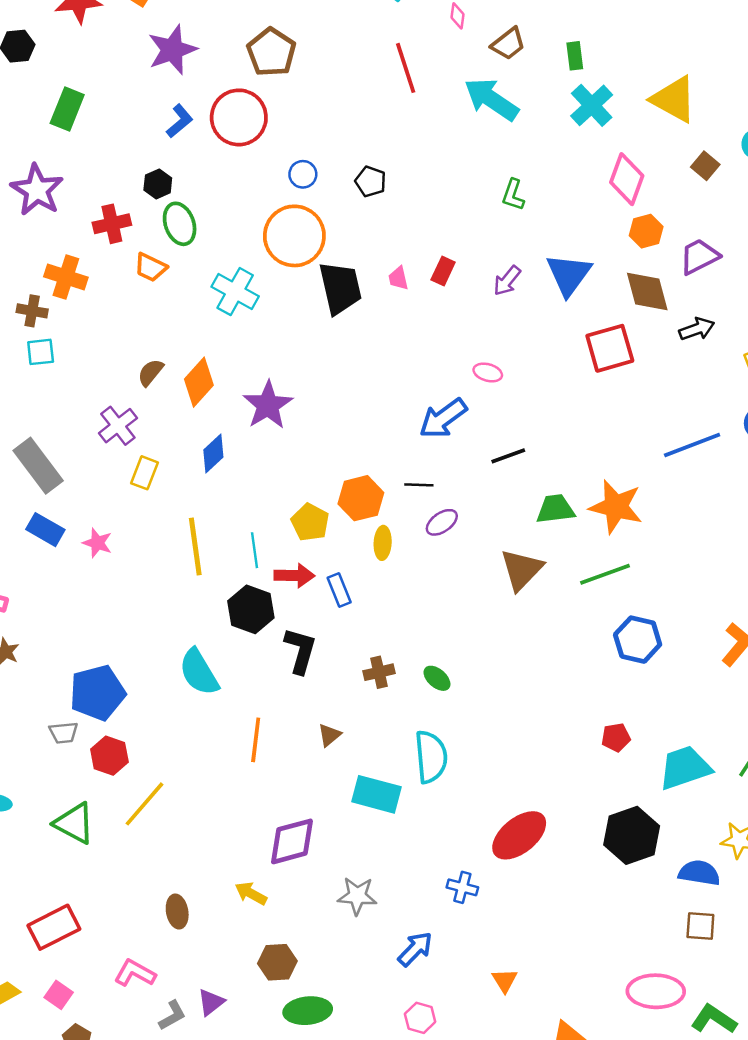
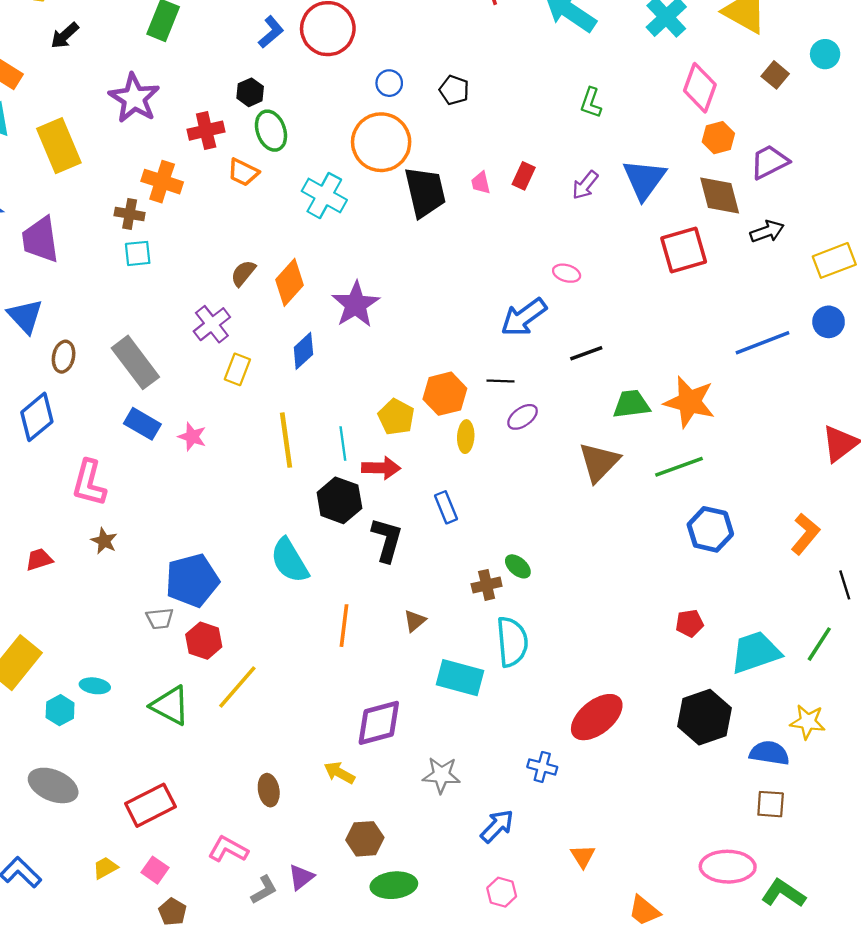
blue rectangle: (339, 590) -> (446, 507), moved
brown cross: (379, 672) -> (487, 585), moved

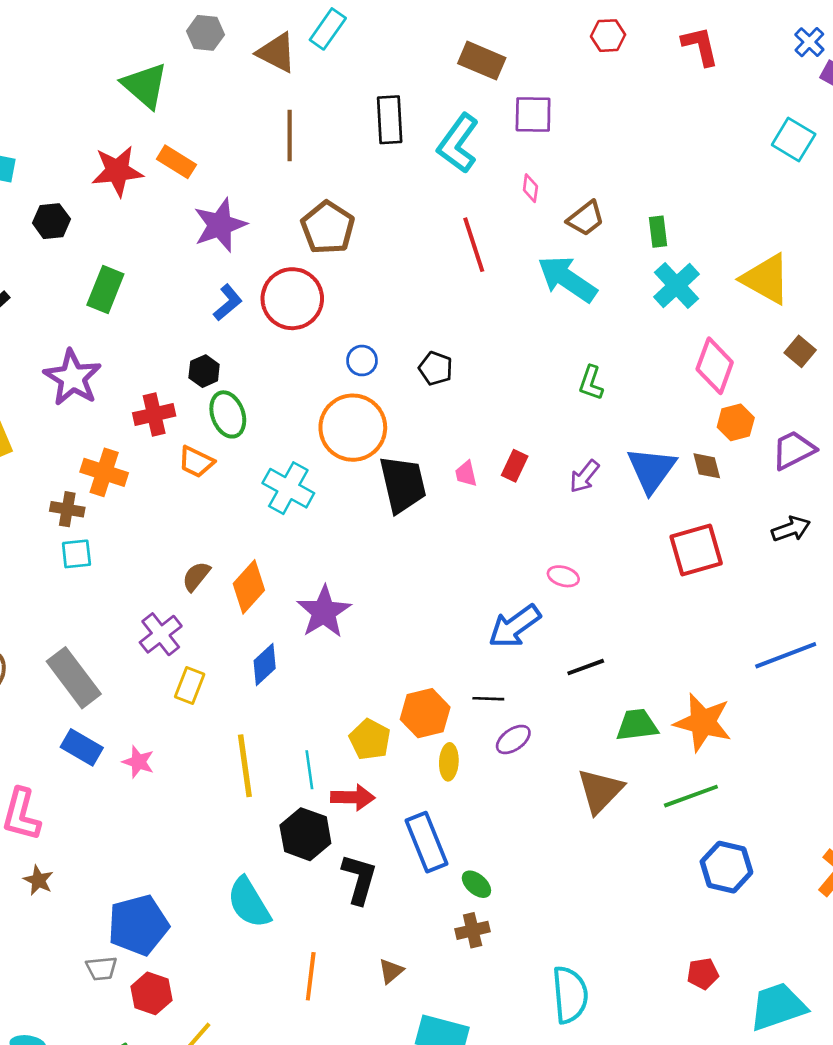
brown diamond: (720, 196) -> (707, 466), moved, size x0.6
blue rectangle: (446, 507) -> (426, 842), size x1.6
green ellipse: (518, 566) -> (476, 884), moved
cyan semicircle: (512, 642) -> (570, 995), moved

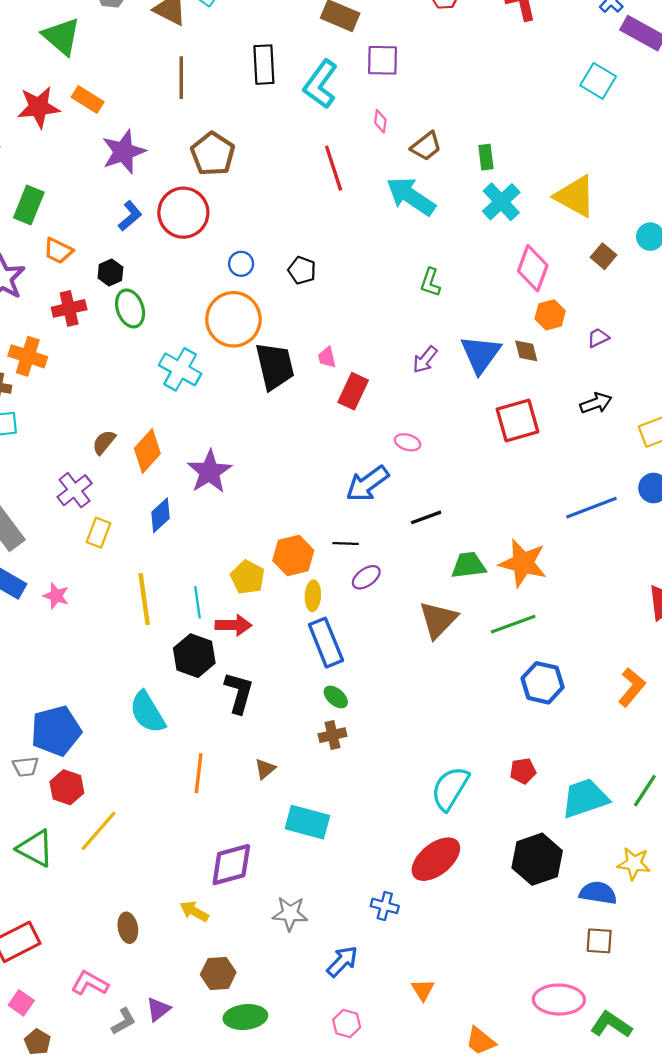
purple trapezoid: (794, 450) -> (598, 338), size x0.6
orange trapezoid: (196, 462) -> (58, 251), moved
red rectangle: (515, 466) -> (353, 391), moved, size x1.4
blue rectangle: (426, 842) -> (326, 643), moved
cyan semicircle: (570, 995) -> (450, 788), moved, turned -144

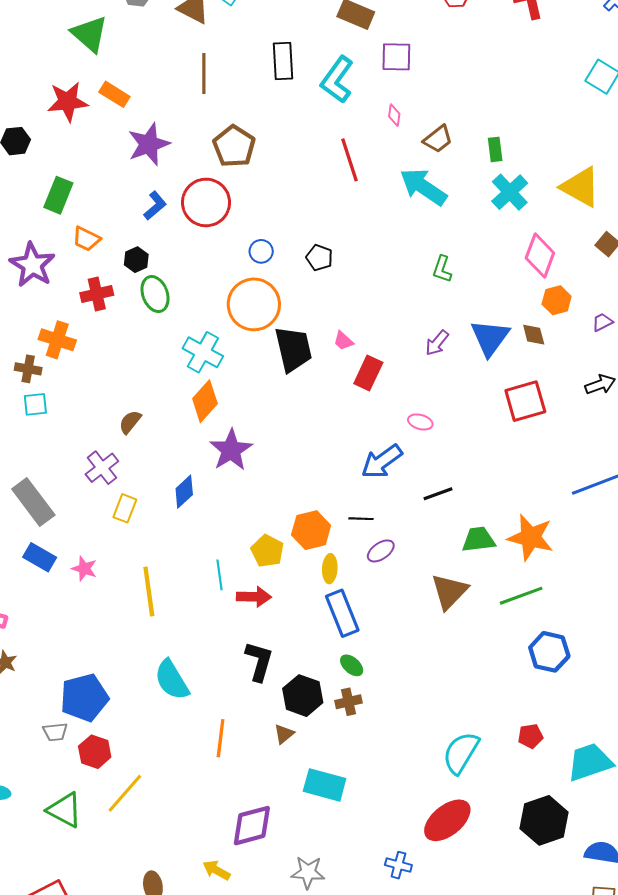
pink trapezoid: (327, 357) -> (343, 341), turned -35
orange diamond: (147, 451) -> (205, 401), moved
yellow line: (144, 599) -> (149, 592), moved
black hexagon: (194, 656) -> (303, 696), moved

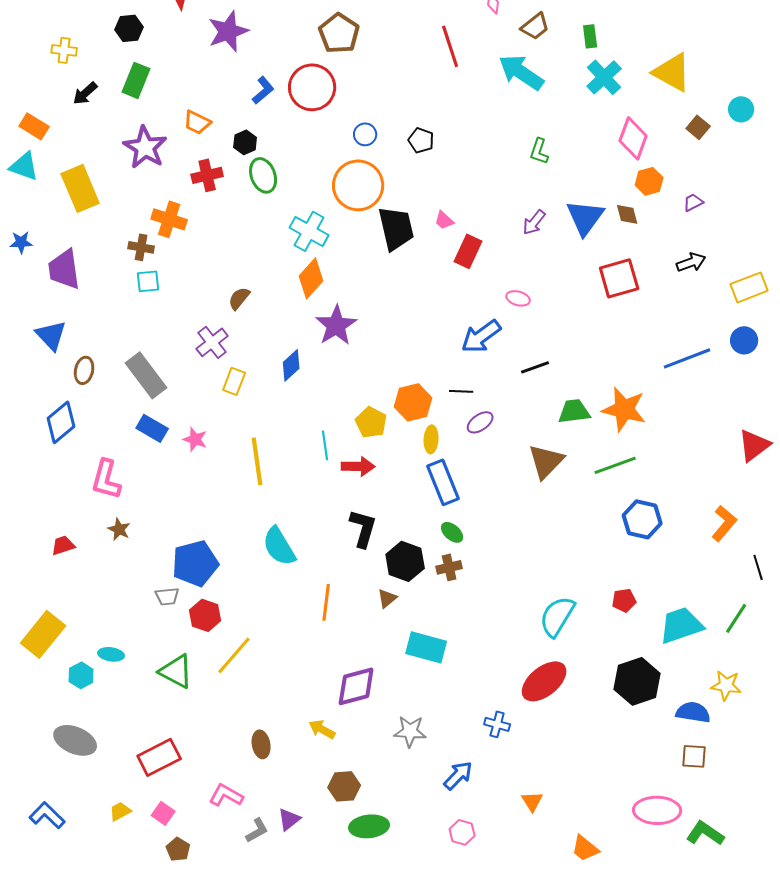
purple star: (149, 144) -> (228, 31), moved
green rectangle: (58, 195) -> (136, 80), moved

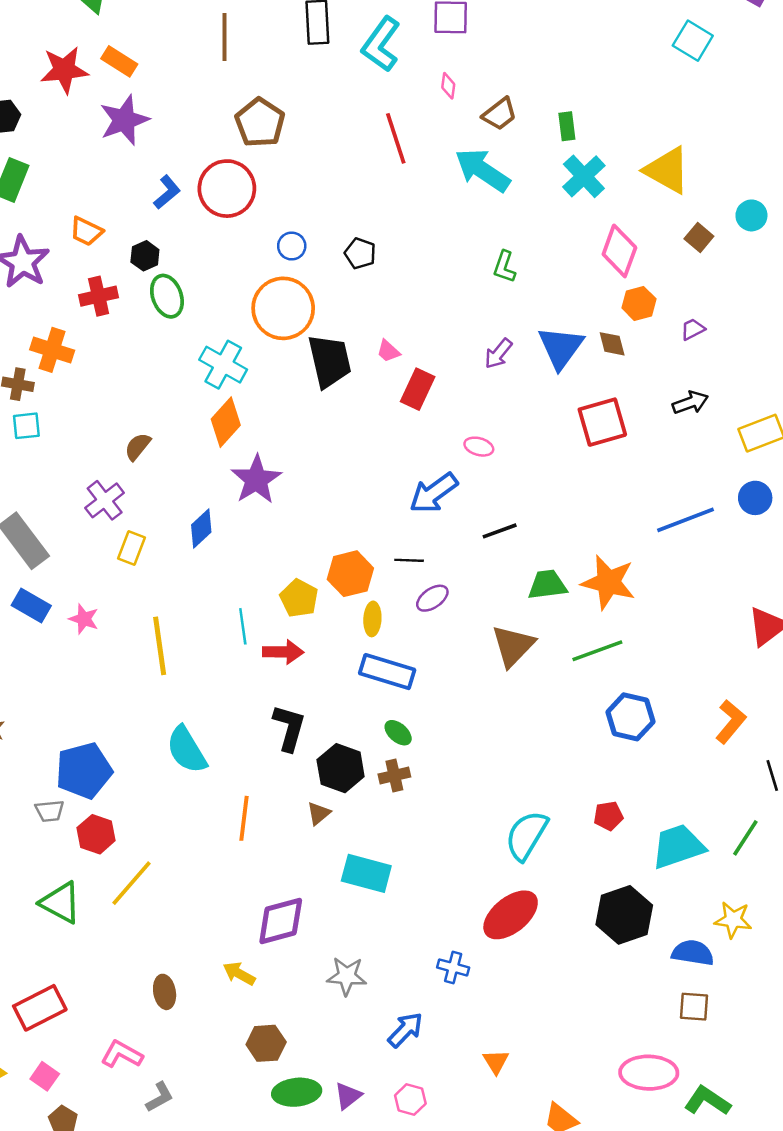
blue rectangle: (443, 482) -> (387, 672), turned -51
purple triangle: (289, 819) -> (348, 1096), moved

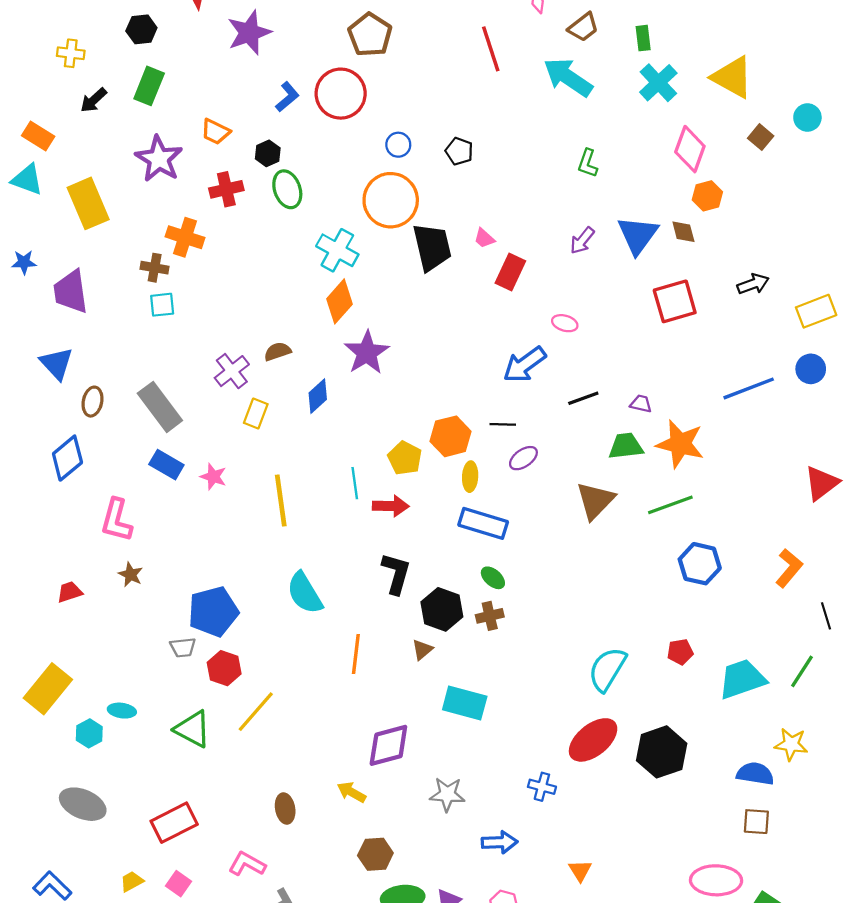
purple trapezoid: (693, 329) -> (641, 404), moved, turned 40
brown semicircle: (138, 447) -> (277, 351), moved, turned 32
black hexagon: (624, 915) -> (662, 752), moved
blue arrow: (405, 1030) -> (499, 842), turned 44

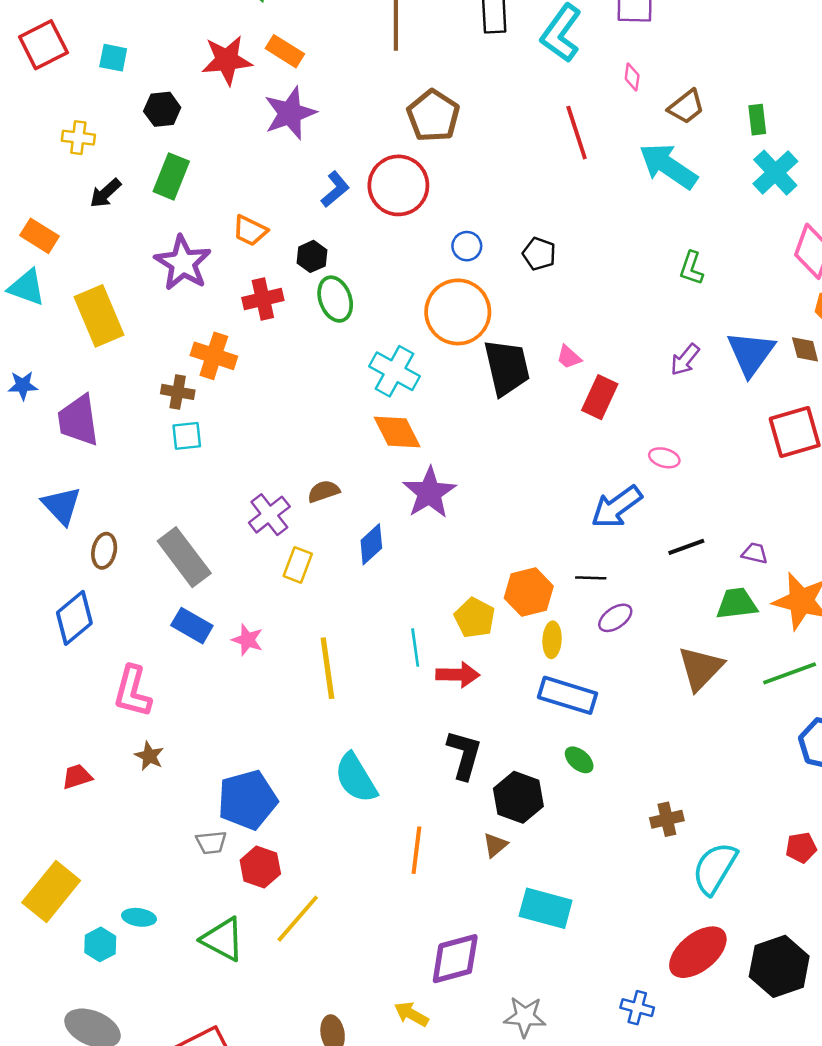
orange diamond: (340, 301) -> (397, 432), turned -69
brown cross: (490, 616) -> (667, 819), moved

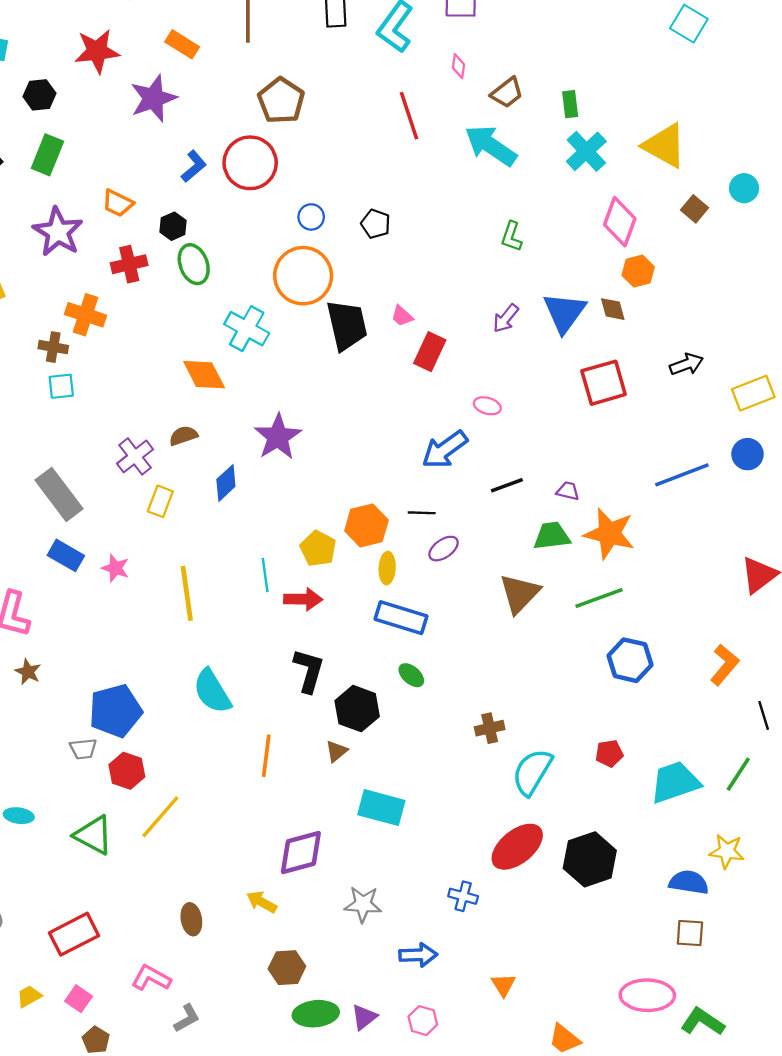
orange rectangle: (285, 51) -> (182, 44), moved
orange diamond: (397, 432) -> (204, 375), moved

